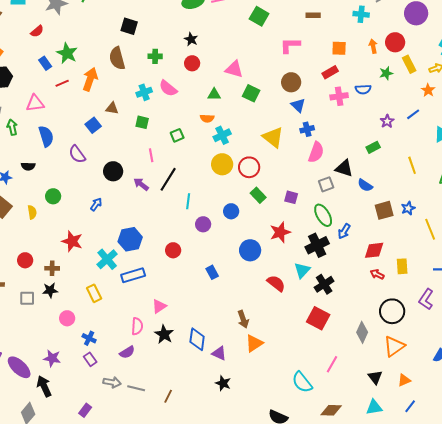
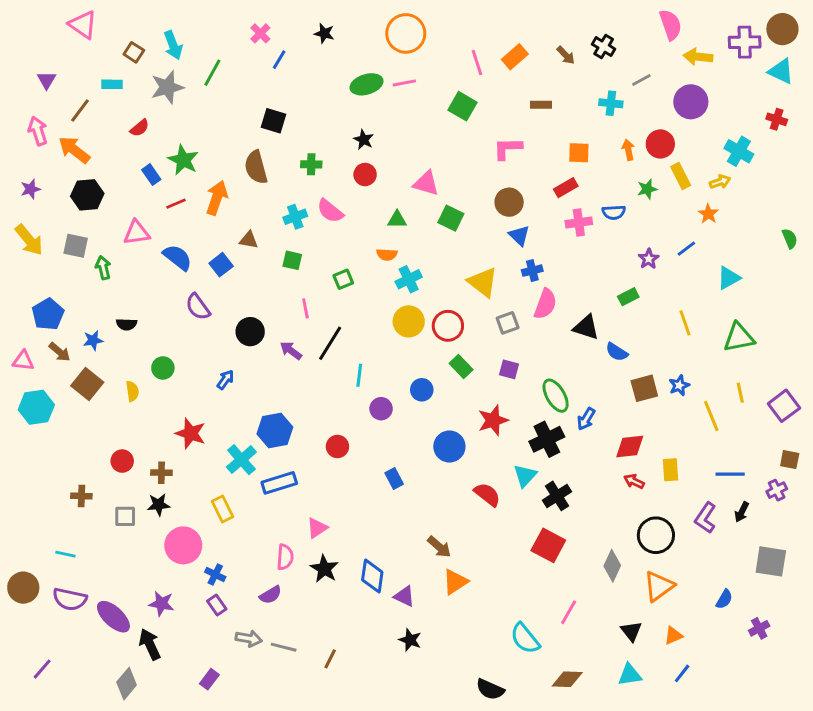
blue semicircle: (46, 136) -> (177, 257), moved, turned -35
gray square: (326, 184) -> (508, 323), moved
pink circle: (67, 318) -> (183, 545), size x1.6
brown arrow: (243, 319) -> (439, 547), turned -30

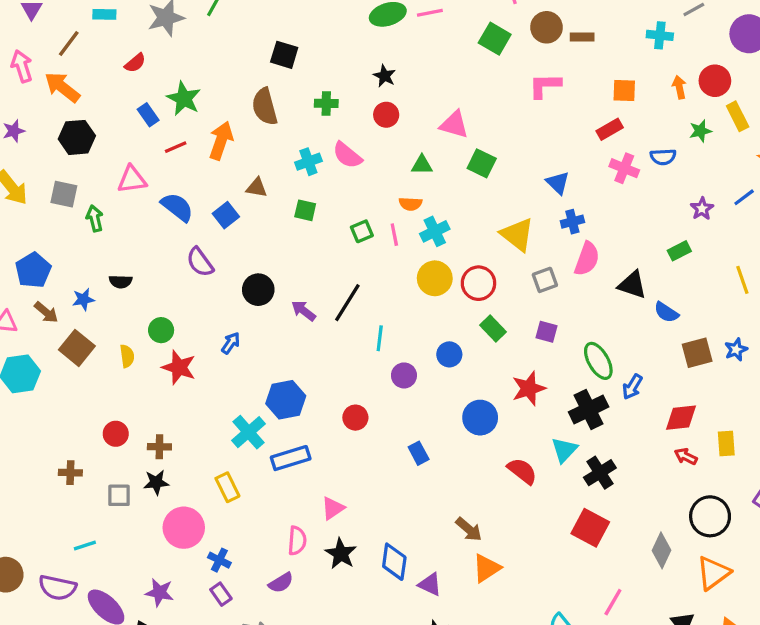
brown circle: (509, 202) -> (546, 27), moved
pink cross: (579, 223) -> (624, 168), turned 30
pink line: (305, 308) -> (394, 235), moved
red star: (191, 433) -> (179, 367), moved
cyan line: (65, 554) -> (85, 545), moved, turned -30

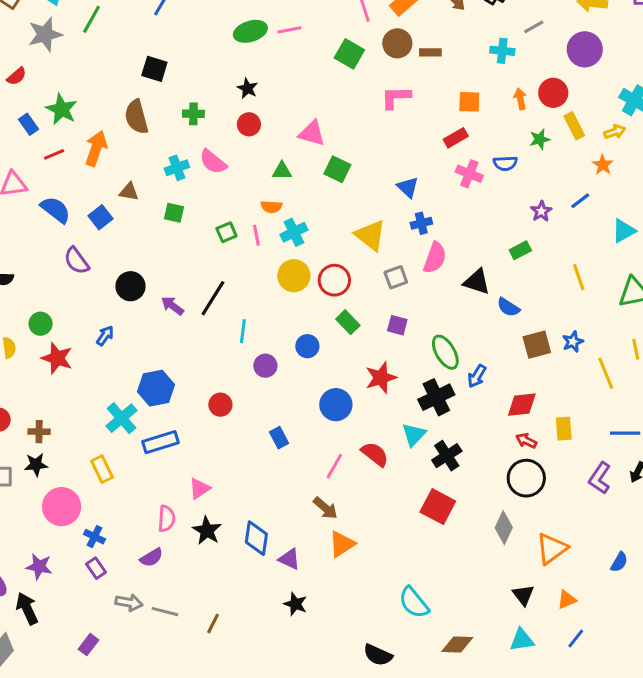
black circle: (710, 516) -> (526, 478), moved
pink line: (613, 602) -> (334, 466), moved

